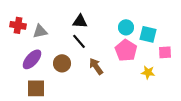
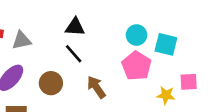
pink square: (165, 52) -> (189, 82), moved

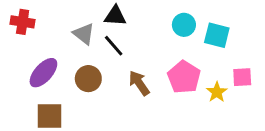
gray triangle: (22, 40) -> (84, 34), moved, turned 50
pink pentagon: (137, 66) -> (184, 77), moved
yellow star: (166, 95) -> (217, 92), turned 30

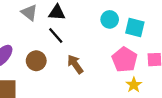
gray triangle: (84, 34) -> (29, 13), moved
pink pentagon: (184, 77) -> (125, 60), moved
yellow star: (217, 92) -> (134, 85), moved

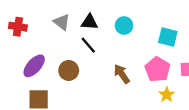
cyan circle: (110, 19) -> (124, 26), moved
brown arrow: (75, 64) -> (122, 74), moved

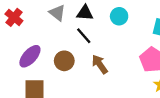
red cross: (18, 27) -> (14, 17), turned 30
brown arrow: (122, 74) -> (100, 64), moved

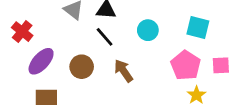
cyan circle: (119, 16) -> (148, 30), moved
red cross: (14, 17) -> (22, 32), moved

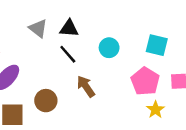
brown circle: (82, 67) -> (46, 101), moved

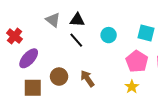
brown arrow: (86, 86) -> (87, 79), moved
yellow star: (155, 110) -> (132, 87), moved

